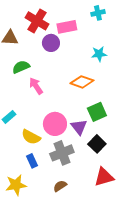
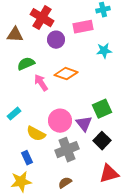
pink rectangle: (67, 27) -> (83, 27), moved
orange diamond: (82, 82) -> (66, 74), moved
blue rectangle: (32, 161) -> (27, 158), moved

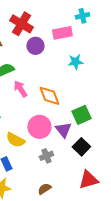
cyan star: (104, 51) -> (75, 62), moved
orange diamond: (66, 74) -> (49, 96), moved, turned 50
gray cross: (67, 150) -> (46, 156), size x0.6

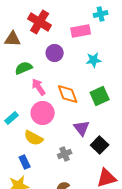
purple circle: (35, 46) -> (55, 53), moved
green square: (81, 115) -> (100, 96), moved
pink circle: (39, 127) -> (43, 113), moved

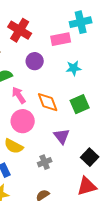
cyan cross: (101, 14) -> (81, 22), size x1.5
black square: (100, 145) -> (90, 157), moved

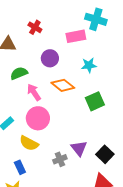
cyan cross: (81, 22) -> (96, 19), turned 30
red cross: (20, 30) -> (35, 27), size x0.6
orange diamond: (48, 102) -> (63, 85), moved, turned -30
purple triangle: (62, 136) -> (79, 148), moved

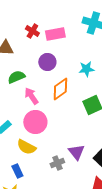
pink rectangle: (76, 36) -> (55, 34), moved
orange diamond: (63, 85) -> (60, 89), turned -75

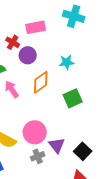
red cross: (32, 31) -> (13, 42), moved
pink circle: (35, 122) -> (35, 132), moved

